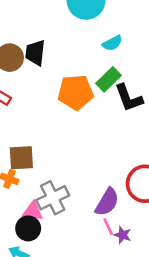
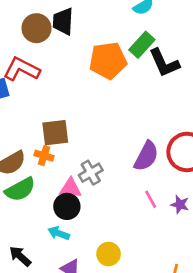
gray cross: (53, 198) -> (91, 173), size x0.7
purple semicircle: (107, 202) -> (146, 156), moved
purple star: (123, 235) -> (180, 204), moved

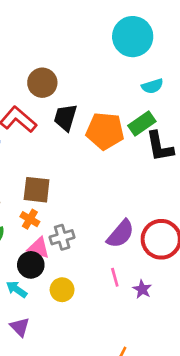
black trapezoid: (63, 21) -> (65, 118), moved
orange cross: (44, 156) -> (30, 219), moved
yellow circle: (109, 254) -> (62, 290), moved

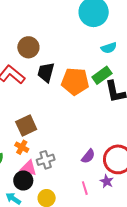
brown square: (37, 190) -> (26, 125), turned -30
purple semicircle: (121, 234) -> (88, 156), size x0.7
purple star: (142, 289) -> (107, 181), moved

